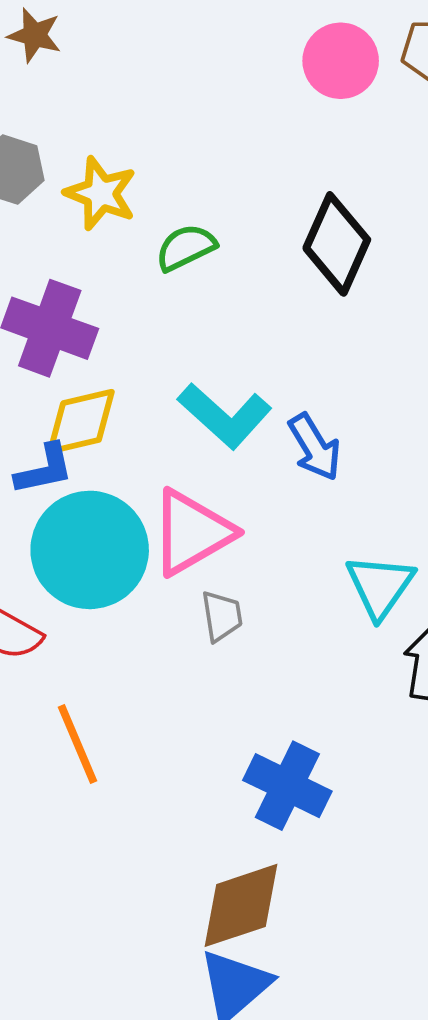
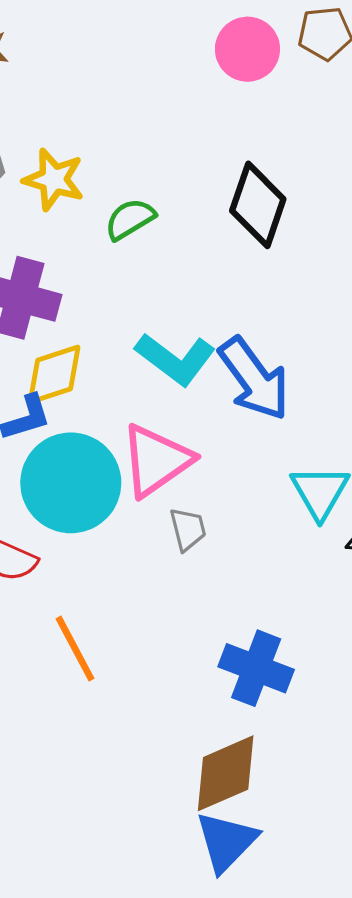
blue arrow: (315, 447) -> (254, 379), size x1.5

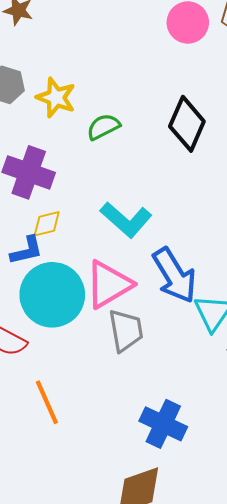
yellow diamond: (54, 375) -> (47, 224), size x0.7
blue arrow: (254, 379) -> (174, 275), moved
gray trapezoid: (188, 529) -> (126, 330), size x1.5

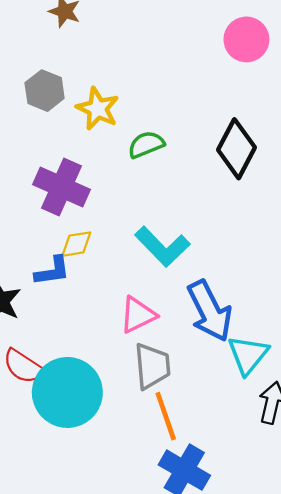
pink triangle: (109, 284) -> (138, 315), size x0.7
cyan circle: (52, 295) -> (67, 392), moved
orange line: (47, 402) -> (166, 416), moved

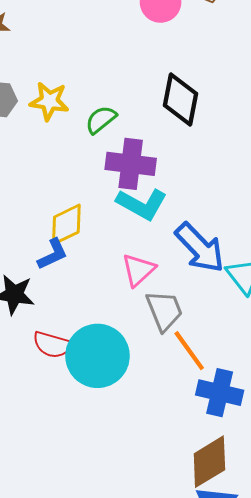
purple cross: (62, 187) -> (131, 164), moved
yellow diamond: (76, 244) -> (66, 224), size x1.4

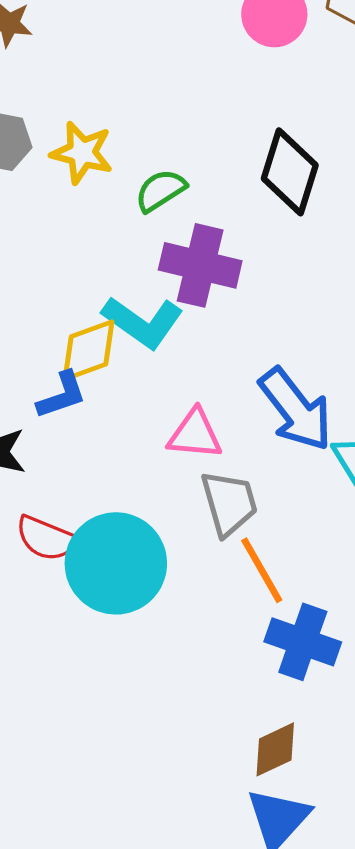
cyan L-shape: (142, 204) -> (143, 322), moved
pink triangle: (138, 270) -> (195, 434), turned 42
brown diamond: (209, 462) -> (275, 749), size x0.7

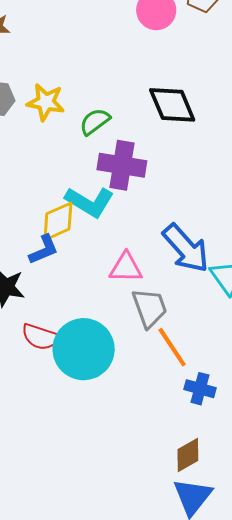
black diamond: (290, 172) -> (172, 105), turned -36
blue cross: (303, 642) -> (200, 389), size x0.7

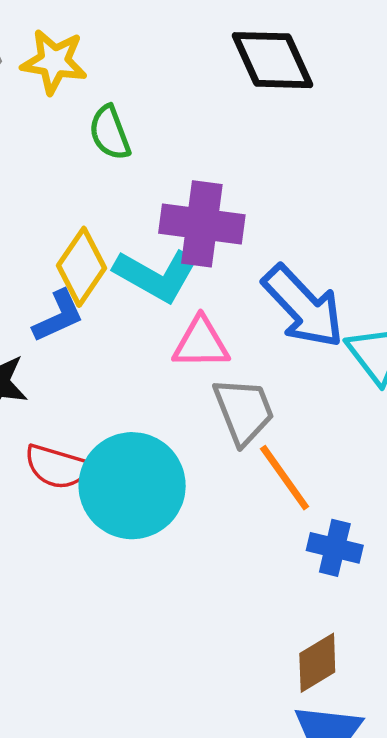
green semicircle: (95, 122) -> (110, 133), moved, turned -72
purple cross: (122, 165) -> (202, 224), moved
cyan L-shape: (90, 202) -> (156, 275), moved
yellow diamond: (58, 221) -> (81, 267), turned -30

